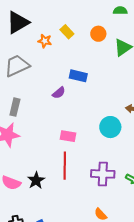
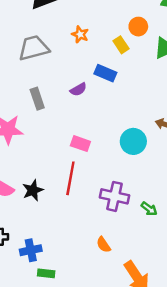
yellow rectangle: (67, 32) -> (121, 45), moved
orange star: (45, 41) -> (80, 34), moved
gray rectangle: (15, 107) -> (37, 99), moved, turned -42

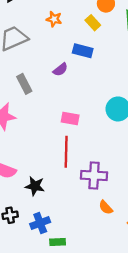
black star: (33, 190) -> (35, 186), moved, turned -30
purple cross: (114, 196) -> (94, 176), moved

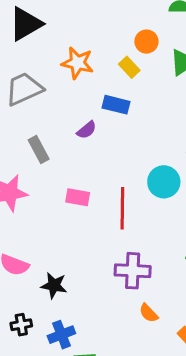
orange star: (54, 19) -> (77, 63), size x1.5
pink rectangle: (70, 119) -> (78, 197), moved
red line: (66, 152) -> (122, 208), moved

